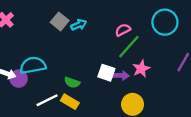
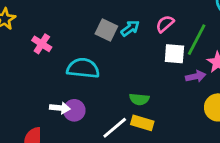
pink semicircle: (123, 30) -> (165, 24), moved
cyan semicircle: (33, 65) -> (83, 68), moved, turned 30
white square: (106, 73) -> (174, 54), moved

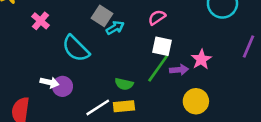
cyan arrow: (130, 28) -> (115, 28), moved
green line: (197, 40) -> (158, 68), moved
cyan semicircle: (83, 68) -> (76, 48), turned -148
yellow rectangle: (142, 123) -> (124, 106), turned -30

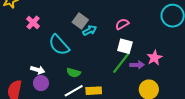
green semicircle: (124, 84) -> (74, 73), moved
purple circle: (63, 86) -> (41, 83), moved

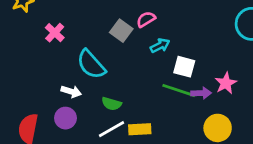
pink semicircle: (122, 24) -> (146, 19), moved
cyan arrow: (90, 30) -> (160, 46), moved
green line: (121, 63) -> (179, 90), turned 70
white arrow: (38, 70) -> (71, 91), moved

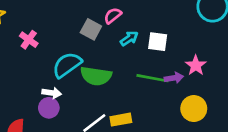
cyan semicircle: (91, 64) -> (67, 65), turned 104
white square: (184, 67) -> (158, 42), moved
green semicircle: (112, 104) -> (96, 76), moved, size x1.6
purple circle: (65, 118) -> (49, 108), moved

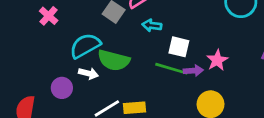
cyan arrow: (129, 38) -> (152, 25), turned -144
white square: (158, 42) -> (179, 47), moved
white arrow: (52, 93) -> (88, 73), moved

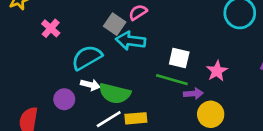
cyan arrow: (152, 25) -> (131, 41), moved, size x1.5
green semicircle: (114, 60) -> (115, 93), moved
purple arrow: (193, 71) -> (193, 94), moved

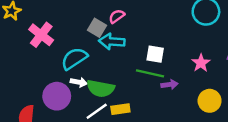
pink cross: (51, 28) -> (41, 35), size x1.5
pink star: (217, 71) -> (201, 63), moved
purple circle: (64, 99) -> (57, 96), size x1.5
yellow circle: (211, 114) -> (210, 101), moved

